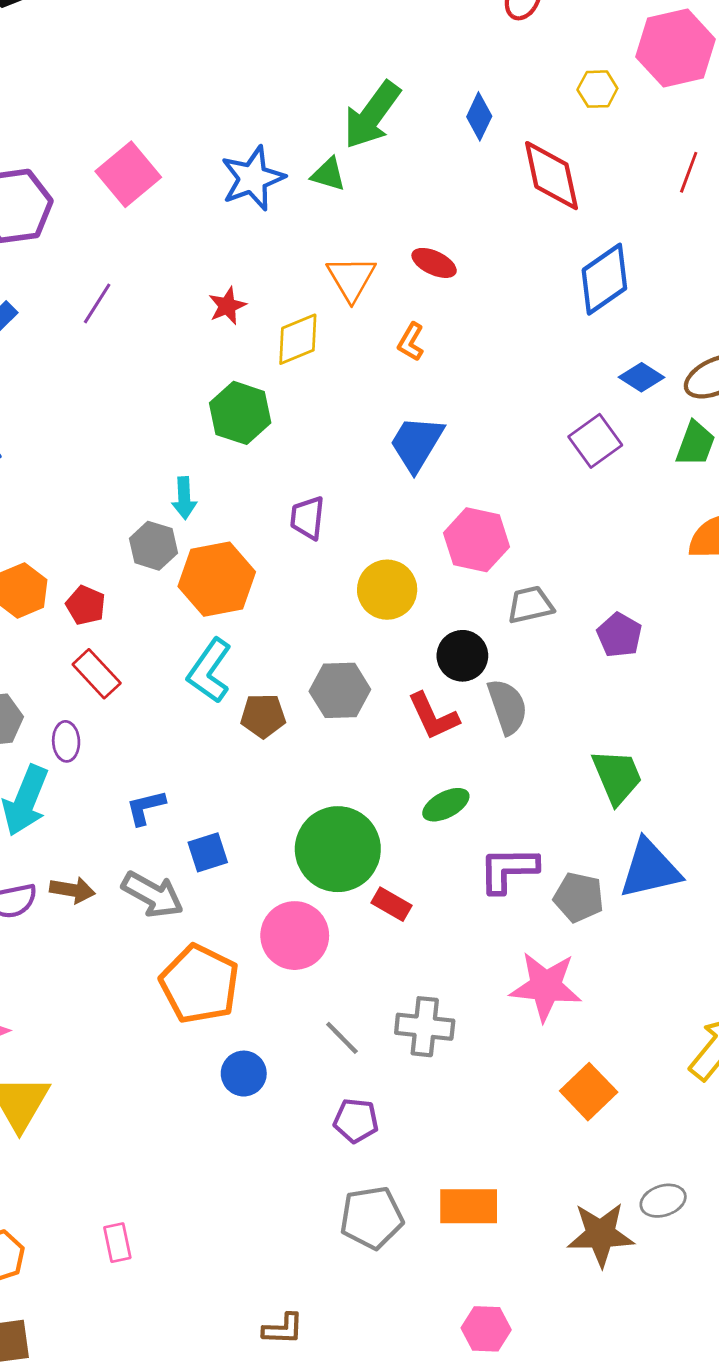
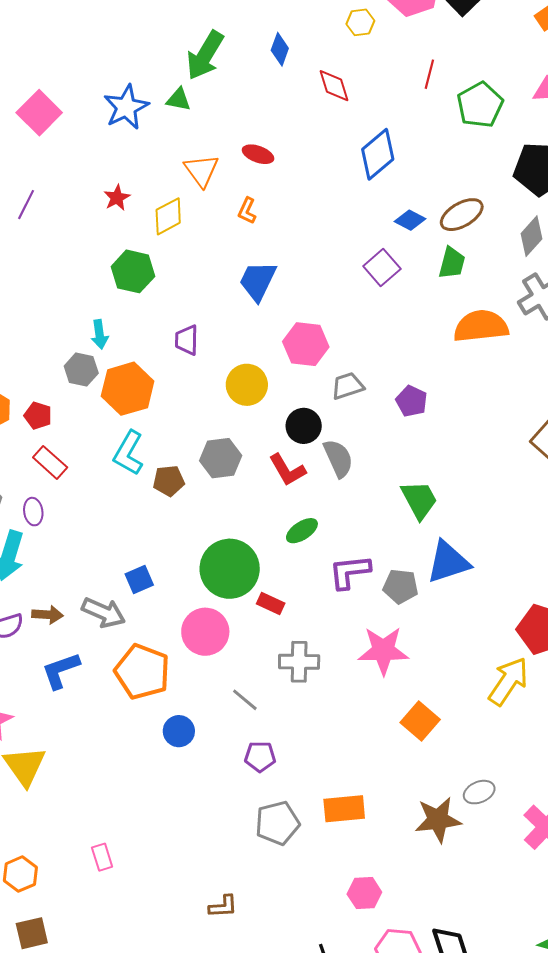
red diamond: (551, 176) -> (334, 86), size x0.7
blue L-shape: (146, 807) -> (61, 671), moved, size x1.4
gray cross: (425, 1027) -> (299, 662), moved

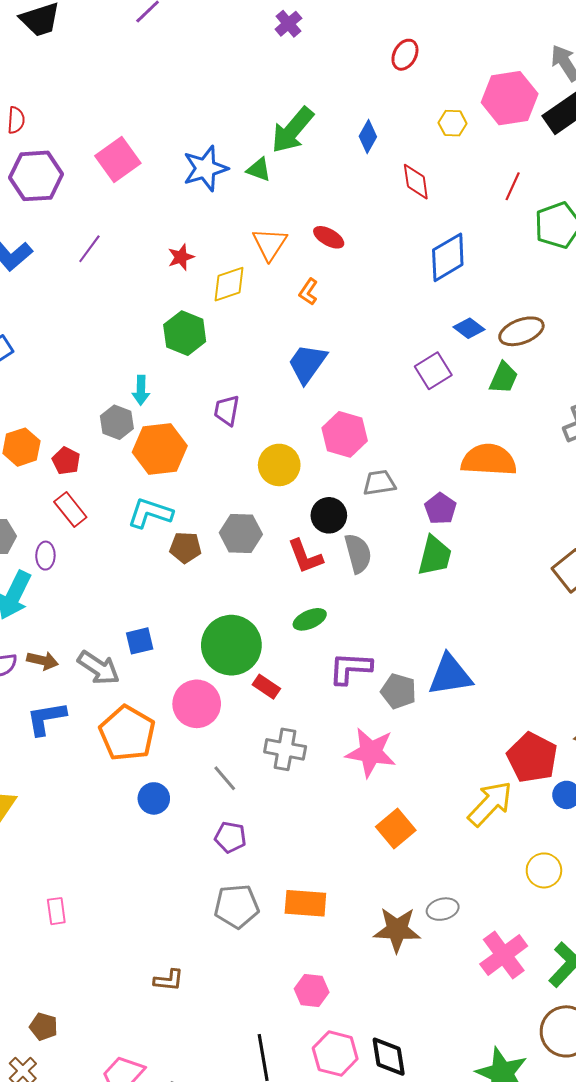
orange semicircle: (481, 326) -> (489, 460), moved
cyan L-shape: (129, 453) -> (150, 513), turned 69
green trapezoid: (419, 500) -> (435, 556), moved, turned 33

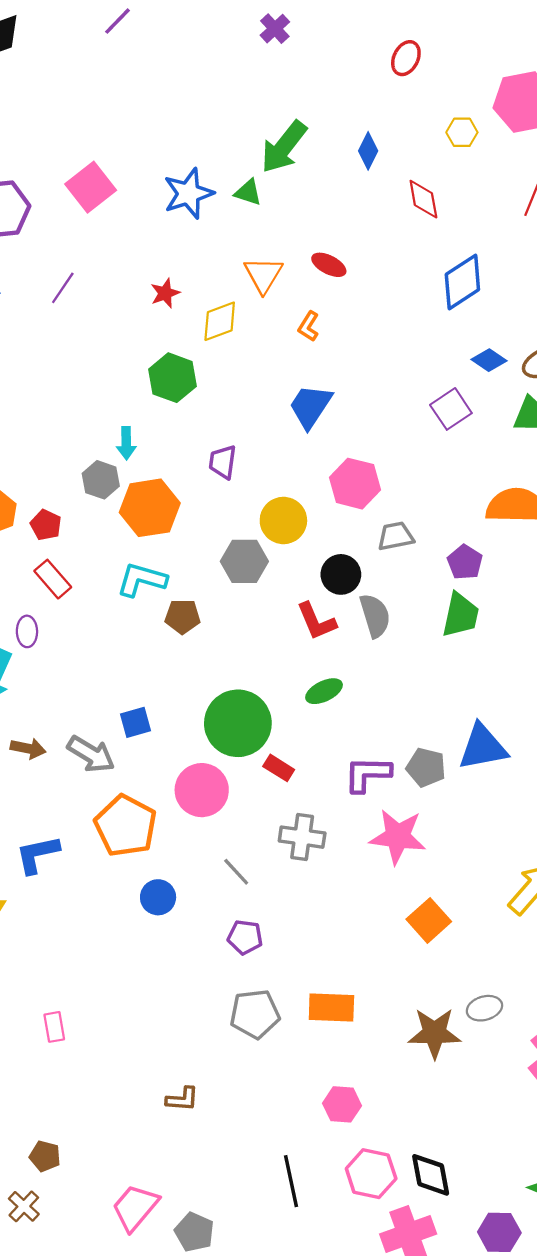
gray hexagon: (241, 533) -> (244, 561), moved
purple L-shape: (350, 668) -> (367, 774), moved
blue L-shape: (46, 718) -> (37, 854), moved

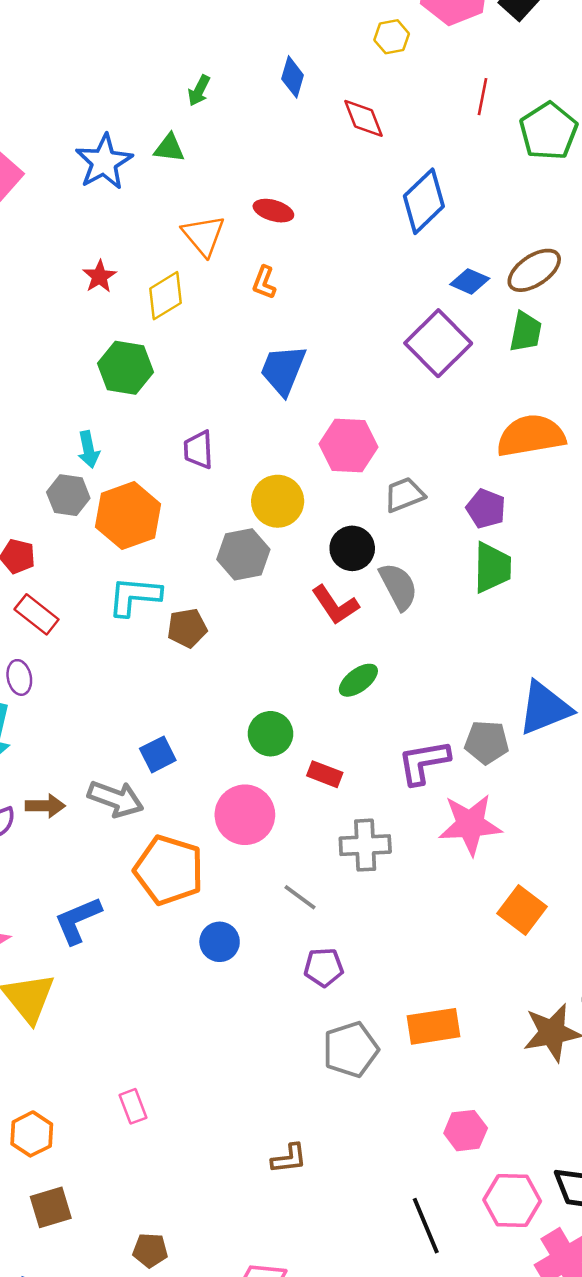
green arrow: (284, 147) -> (199, 91), size x0.5
purple square: (451, 409) -> (438, 343), size x1.4
green circle: (238, 723) -> (271, 734), size x0.6

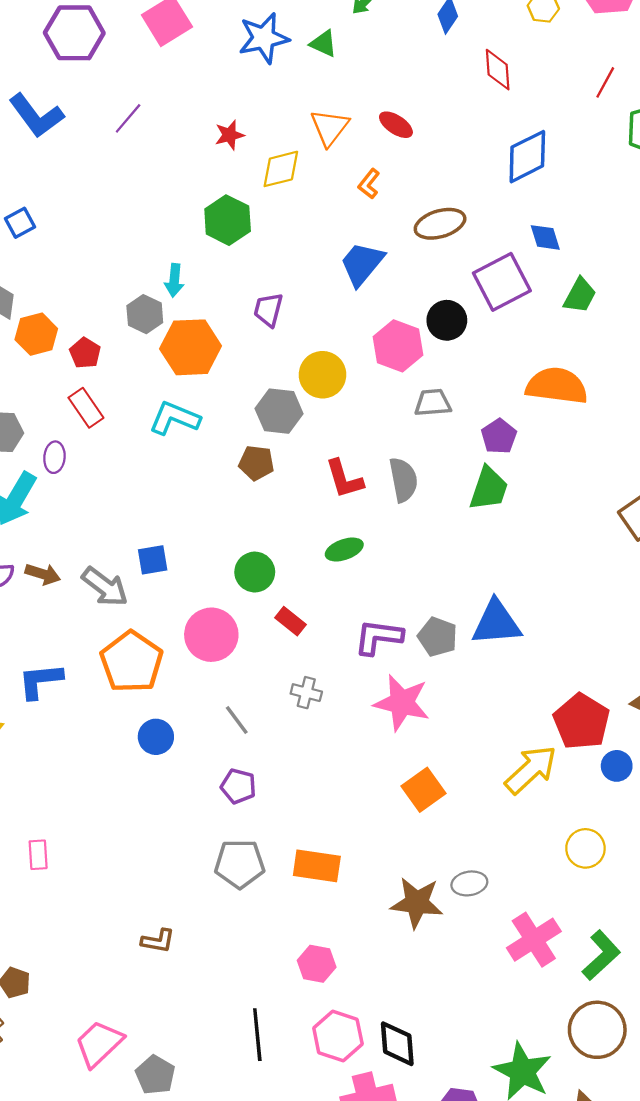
brown ellipse: (534, 270) -> (440, 224), moved
blue diamond: (470, 281) -> (545, 237), turned 32
black circle: (352, 548) -> (447, 320), moved
brown pentagon: (187, 628) -> (256, 463), moved
gray cross: (365, 845) -> (306, 693), size x0.7

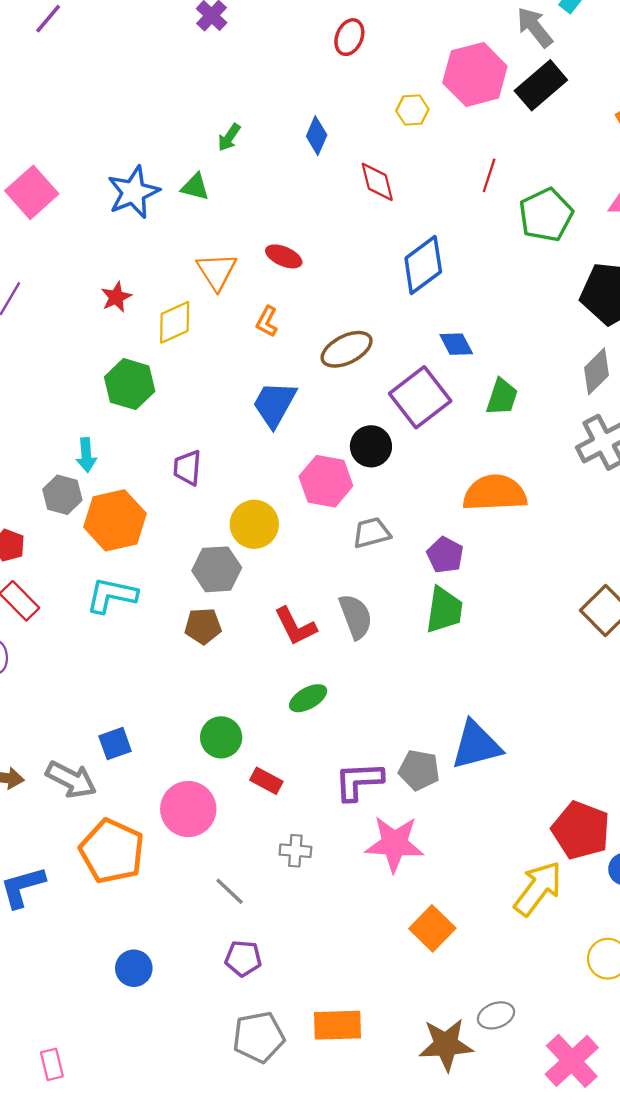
blue circle: (156, 737) -> (134, 968), moved

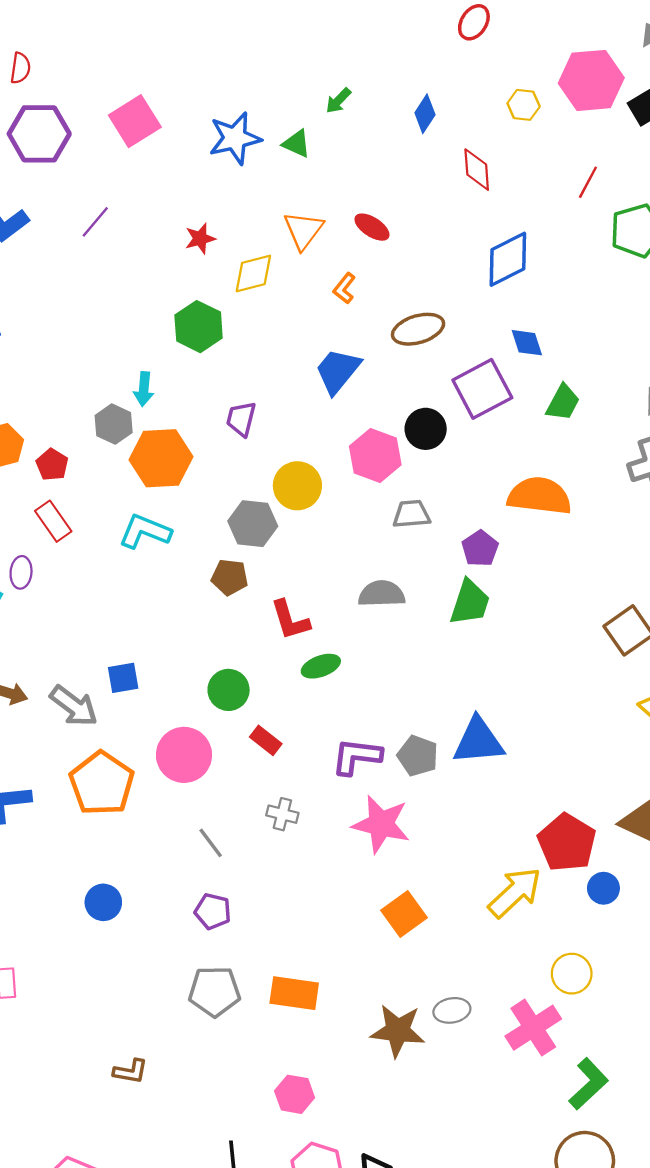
gray semicircle: (356, 616) -> (382, 594), turned -81
red L-shape: (295, 626) -> (290, 620), moved
pink cross: (572, 1061) -> (533, 1028), moved

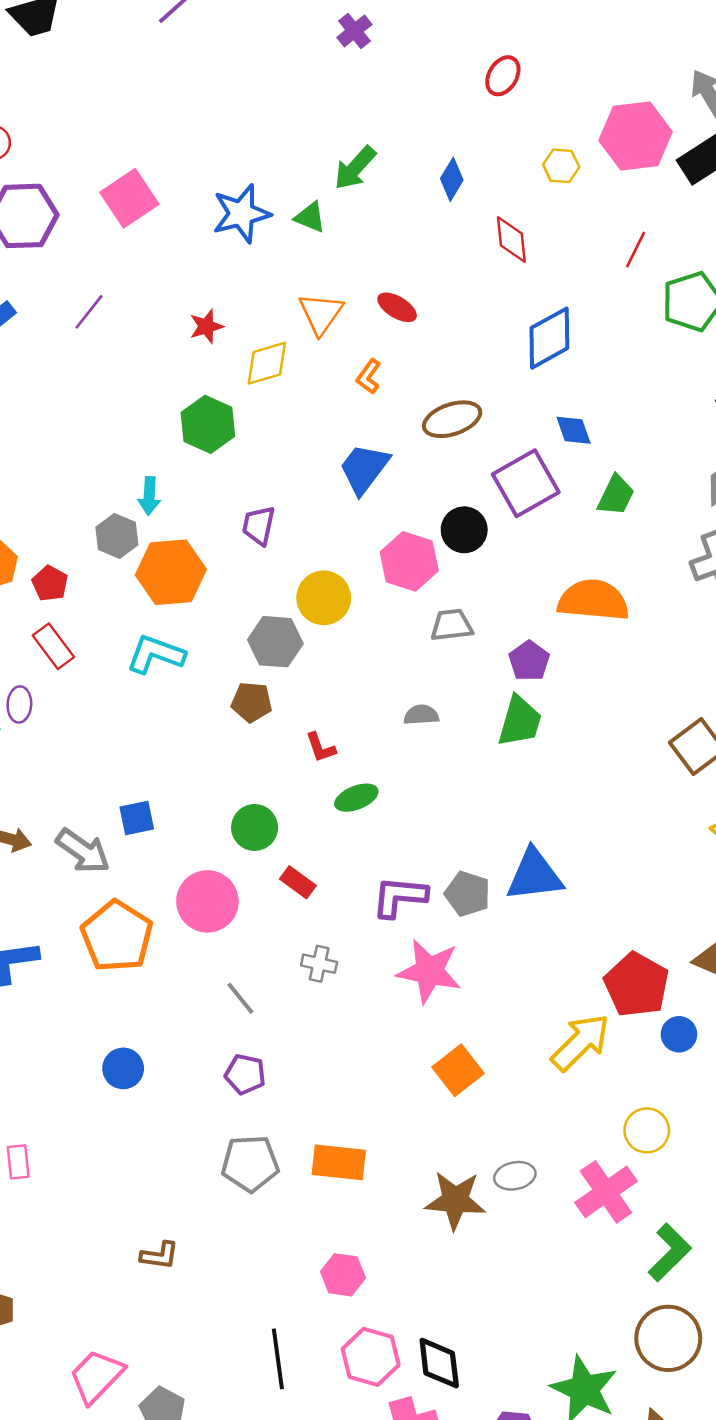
green arrow: (338, 101) -> (355, 168), size x1.5
gray semicircle: (382, 594) -> (421, 715), size x0.7
red L-shape: (290, 620) -> (321, 747), size x0.7

